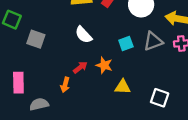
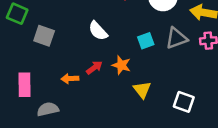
orange arrow: (65, 85) -> (70, 79), moved, turned 72
yellow triangle: (123, 87) -> (142, 90), turned 49

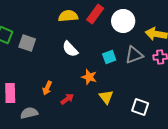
gray square: (44, 36) -> (27, 43), moved
red arrow: (94, 68) -> (67, 99), moved
orange arrow: (70, 79) -> (47, 88), turned -64

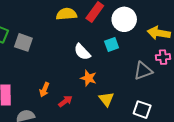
white semicircle: (70, 49) -> (82, 52), moved
gray triangle: (134, 55) -> (143, 71), moved
cyan square: (109, 57) -> (112, 45), moved

